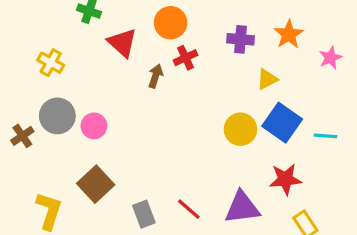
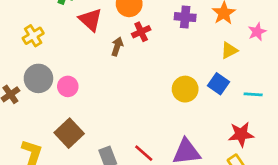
yellow cross: (51, 63) -> (33, 36), turned 30
yellow triangle: (267, 79) -> (229, 50), moved
blue square: (282, 123) -> (218, 84), size x0.7
red star: (285, 179) -> (241, 134), moved

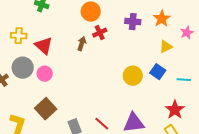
red triangle: (90, 20) -> (44, 46), moved
yellow cross: (33, 36) -> (19, 36), turned 35
red star: (241, 134) -> (175, 110), turned -30

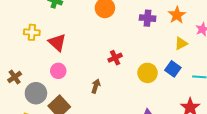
red cross: (100, 33) -> (115, 58), moved
brown arrow: (82, 44) -> (96, 86), moved
gray circle: (23, 68) -> (36, 93), moved

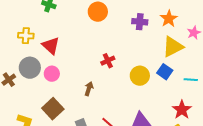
yellow triangle: (181, 43) -> (173, 47), size x1.6
gray circle: (36, 93) -> (30, 68), moved

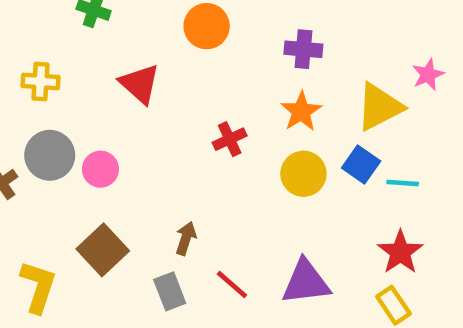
orange star: (169, 19) -> (301, 111), moved
red triangle: (51, 46) -> (140, 84), moved
cyan line: (191, 80) -> (403, 183), moved
brown arrow: (89, 89) -> (186, 238), moved

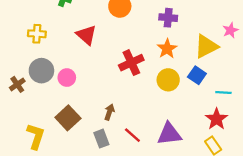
red cross: (230, 139) -> (131, 63), size x1.5
cyan line: (403, 183) -> (223, 93), moved

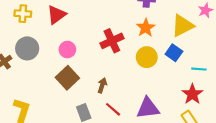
red triangle: (86, 35) -> (57, 15), moved, turned 42
pink circle: (67, 78) -> (67, 50), moved
brown arrow: (109, 112) -> (102, 85), moved
brown square: (68, 118) -> (67, 78), moved

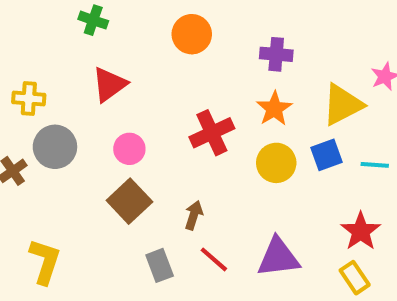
yellow cross: (23, 14) -> (29, 99), moved
blue square: (174, 53) -> (326, 155), turned 35
cyan line: (199, 69) -> (375, 165), moved

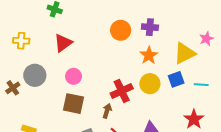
orange circle: (192, 34) -> (121, 30), moved
yellow cross: (29, 99) -> (21, 41), moved
red cross: (212, 133) -> (122, 91), moved
brown square: (129, 201) -> (74, 104), turned -35

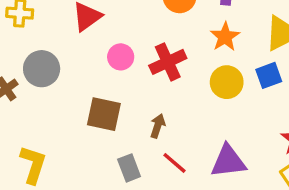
pink circle: (74, 76) -> (121, 57), moved
red cross: (122, 91) -> (168, 62), moved

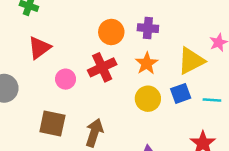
red cross: (168, 62) -> (102, 67), moved
brown arrow: (158, 126) -> (94, 133), size x1.5

